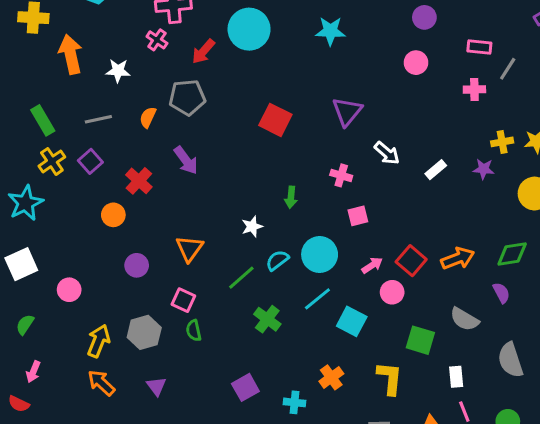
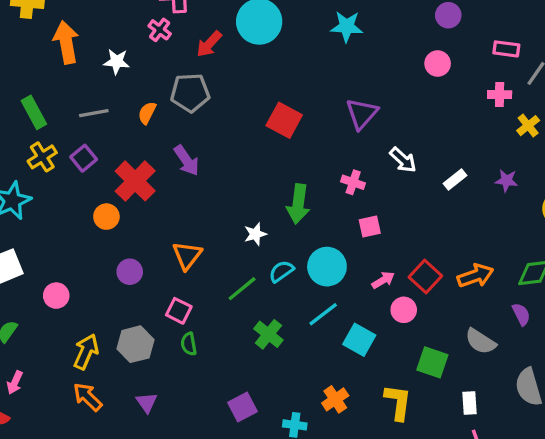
yellow cross: (502, 142) -> (528, 126), moved, turned -30
red cross: (139, 181) -> (135, 181), size x1.4
green arrow: (291, 197) -> (298, 204), size x1.6

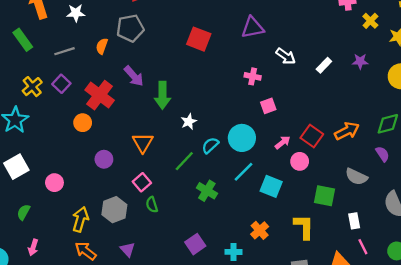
green rectangle: (34, 112) -> (23, 40), moved
purple triangle: (362, 114) -> (253, 27), turned 45
green arrow: (298, 204) -> (162, 95), moved
pink square: (179, 311) -> (142, 182), turned 30

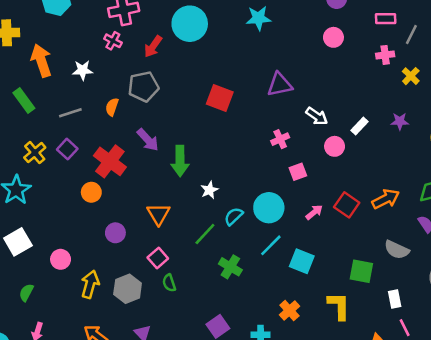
pink cross: (253, 76) -> (280, 139), turned -35
pink circle: (300, 161) -> (335, 146), moved
yellow arrow: (80, 219) -> (90, 284), moved

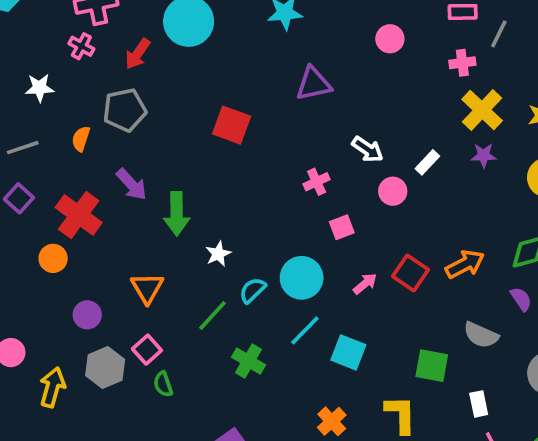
yellow cross: (411, 76) -> (482, 110), moved, size x1.6
purple triangle: (280, 85) -> (313, 84), moved
gray hexagon: (128, 289) -> (105, 368), moved

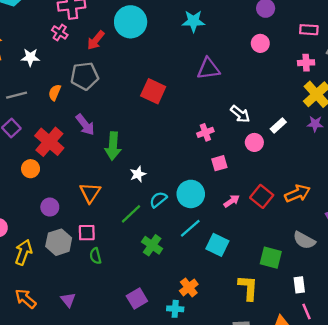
pink square: (147, 350) -> (87, 233), turned 36
orange cross: (332, 421) -> (189, 287), moved

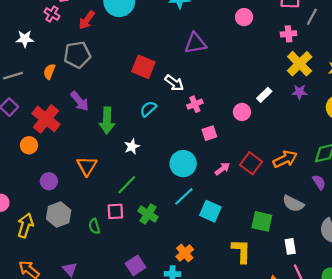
white arrow: (240, 114) -> (174, 83), moved
cyan semicircle: (158, 200) -> (148, 109), moved
pink square: (87, 233) -> (115, 211), moved

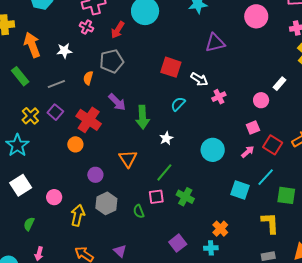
pink circle: (244, 17) -> (256, 16), size x1.5
pink square: (209, 133) -> (253, 128), moved
cyan line: (184, 196) -> (266, 177), moved

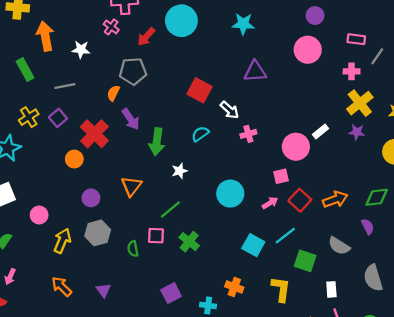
orange semicircle: (88, 78) -> (113, 93), moved
pink circle: (261, 100) -> (296, 147), size x1.5
orange cross: (220, 229) -> (234, 287), moved, turned -35

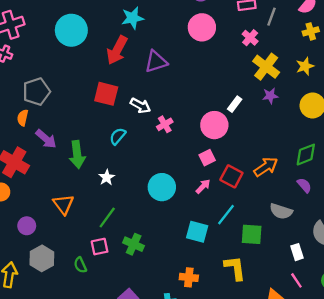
red arrow: (146, 37) -> (117, 50), moved, size x1.4
pink cross: (352, 71) -> (250, 38), turned -35
white rectangle: (331, 289) -> (297, 252), moved

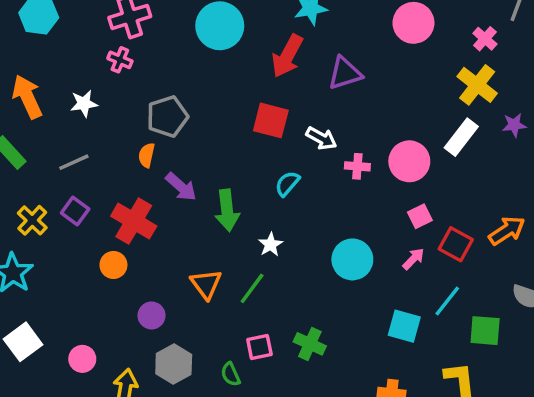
yellow cross: (266, 67) -> (477, 85), moved
white rectangle: (235, 104) -> (461, 137), size x1.5
pink cross: (165, 124) -> (357, 166), turned 35
pink circle: (214, 125) -> (409, 161), moved
green line: (107, 217) -> (252, 288), moved

